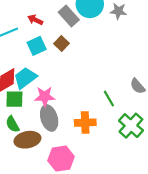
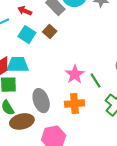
cyan square: (37, 46) -> (27, 35), turned -30
cyan trapezoid: (25, 78) -> (18, 65), turned 40
pink star: (45, 96) -> (75, 74), moved, turned -30

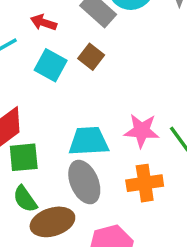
cyan trapezoid: (18, 65) -> (89, 141), moved
pink star: (75, 74) -> (142, 131), turned -30

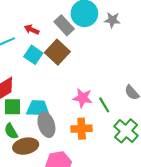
brown square: (91, 57) -> (57, 52), size x1.6
cyan trapezoid: (89, 141) -> (38, 108), moved

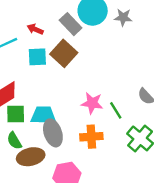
cyan square: (33, 55) -> (37, 57), turned -36

